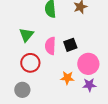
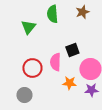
green triangle: (26, 35) -> (28, 27), moved
pink semicircle: (50, 46) -> (55, 62), moved

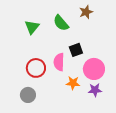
green semicircle: (52, 14) -> (61, 23), moved, turned -36

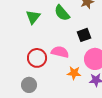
black square: (76, 50) -> (84, 35), moved
pink semicircle: (59, 62) -> (60, 52), turned 102

